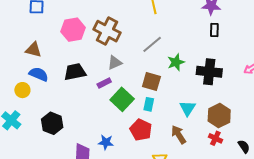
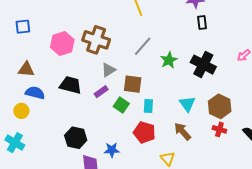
black trapezoid: (75, 72) -> (71, 85), turned 35
black cross: (209, 72) -> (203, 65), turned 30
brown square: (151, 81) -> (133, 84), moved
green square: (122, 99) -> (121, 105), size x0.7
black hexagon: (52, 123) -> (76, 138), moved

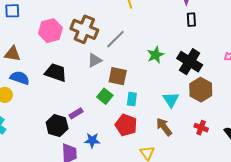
gray line: (143, 46) -> (115, 39), moved
purple rectangle: (101, 92) -> (76, 113), moved
brown hexagon: (220, 106) -> (201, 90), moved

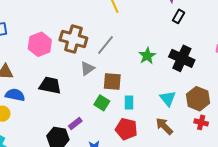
black rectangle: (191, 20) -> (178, 16), turned 40
brown hexagon: (201, 90) -> (198, 99), moved

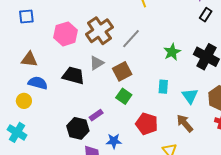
brown cross: (73, 39) -> (99, 31), turned 36
gray triangle: (87, 68) -> (97, 63), moved
brown square: (112, 81) -> (122, 71), moved, turned -36
cyan rectangle: (129, 102) -> (163, 87), moved

